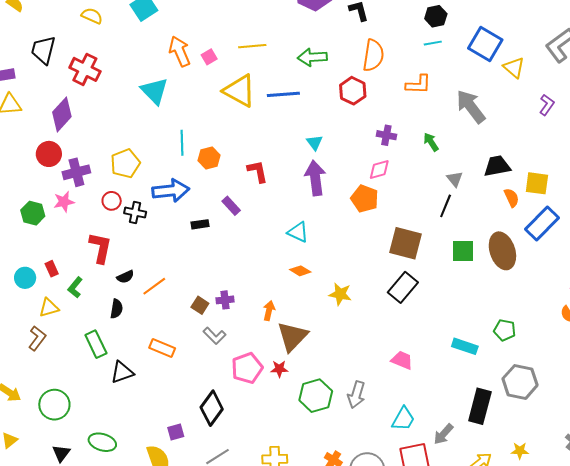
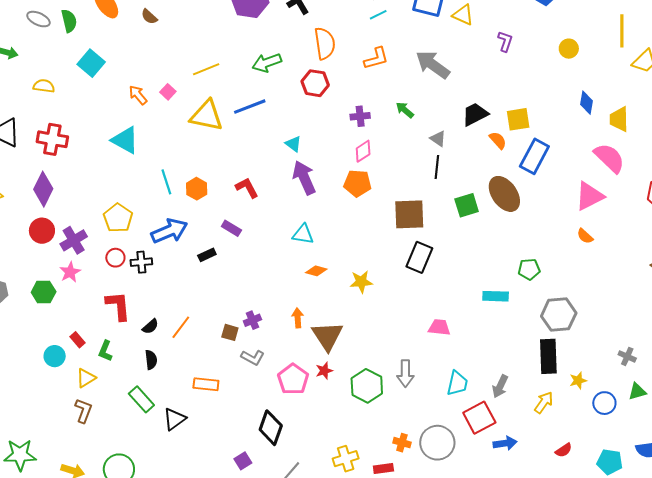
orange arrow: (180, 51) -> (138, 95), size x0.7
black rectangle: (480, 406) -> (548, 356), moved

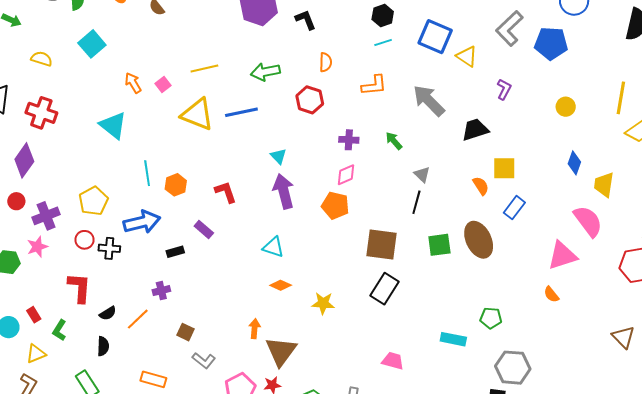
orange semicircle: (325, 43) -> (326, 62), size x0.6
black trapezoid: (475, 114) -> (475, 130), moved
blue rectangle: (534, 156) -> (514, 208), size x0.7
red circle: (42, 231) -> (16, 201), size x0.7
purple cross: (252, 320) -> (161, 291), moved

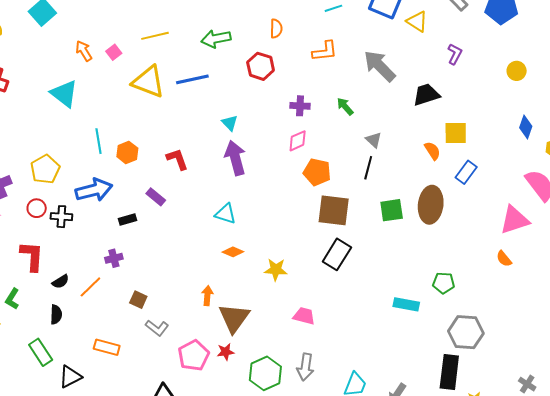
orange pentagon: (335, 205) -> (317, 172), moved
brown ellipse: (479, 240) -> (431, 205), turned 33
pink trapezoid: (393, 361) -> (304, 316), moved

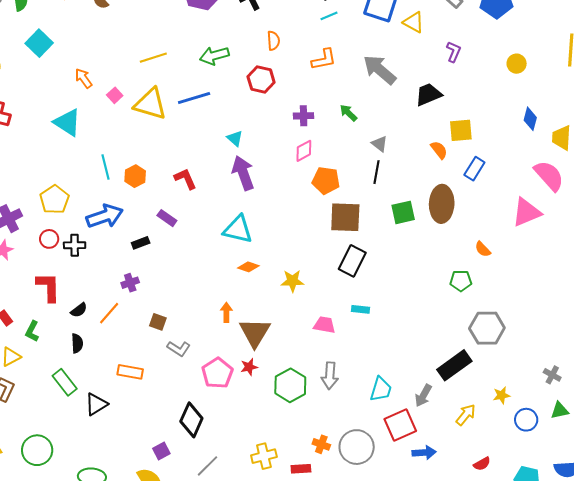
pink square: (114, 52) -> (115, 95), moved
cyan triangle: (226, 214) -> (238, 229), size x1.4
orange semicircle: (504, 259) -> (483, 249), moved
cyan rectangle: (406, 304) -> (360, 309), moved, size x0.7
black rectangle: (449, 372) -> (454, 365), moved, turned 52

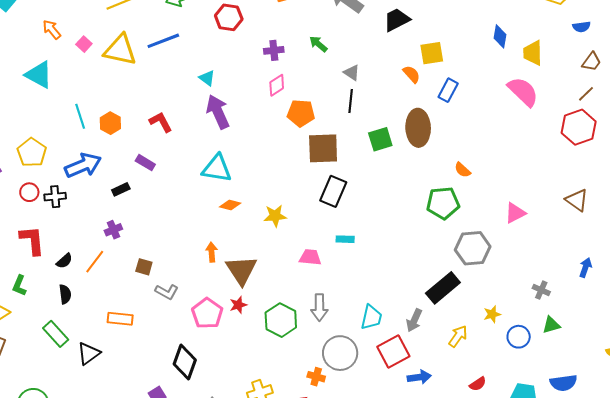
pink triangle: (526, 212) -> (515, 213), moved, size x0.7
green pentagon: (461, 281) -> (443, 203), size x1.5
gray circle: (357, 447) -> (340, 353), moved

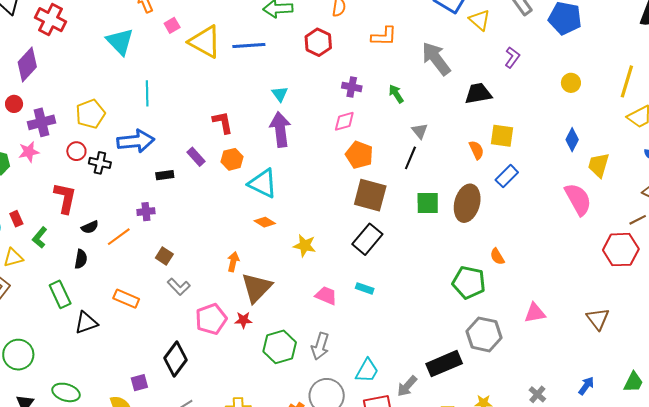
orange hexagon: (110, 123) -> (232, 159), moved

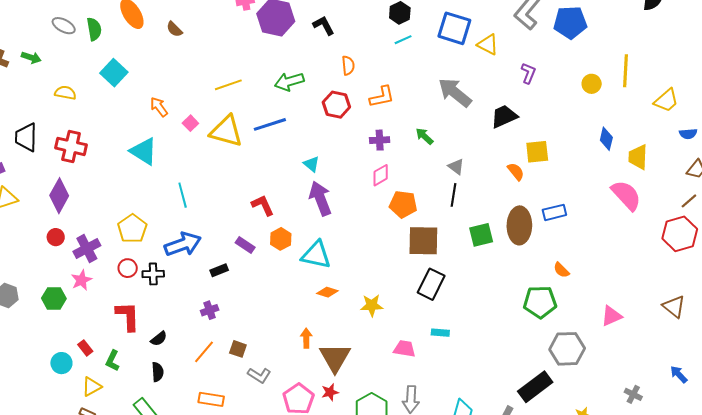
orange L-shape: (384, 36) -> (382, 97), moved
yellow line: (627, 81) -> (626, 71), moved
blue rectangle: (507, 176) -> (554, 212), moved, turned 45
orange line: (119, 237) -> (204, 352), moved
blue arrow: (586, 386) -> (679, 374), turned -66

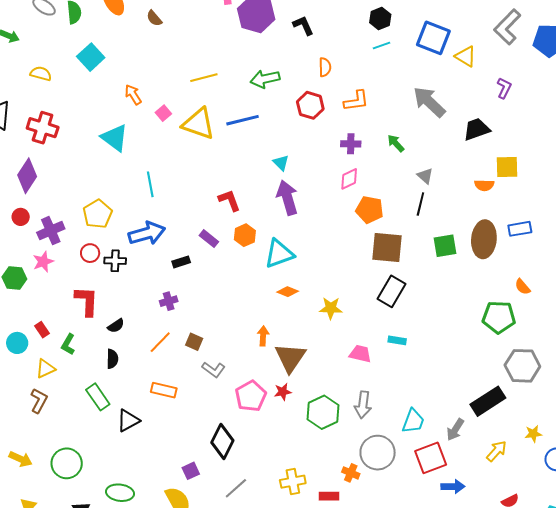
orange semicircle: (516, 172) -> (484, 185), turned 126
cyan triangle: (316, 255) -> (279, 254), turned -36

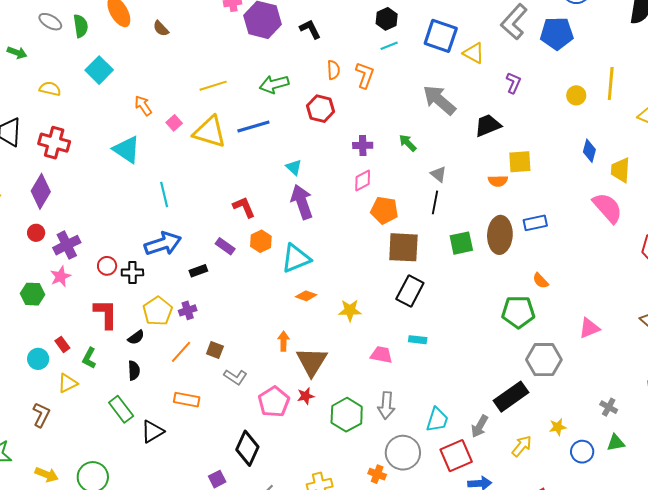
orange L-shape: (356, 101) -> (365, 75), moved, turned -60
yellow pentagon: (98, 214) -> (158, 311), moved
brown L-shape: (39, 401) -> (41, 415), moved

